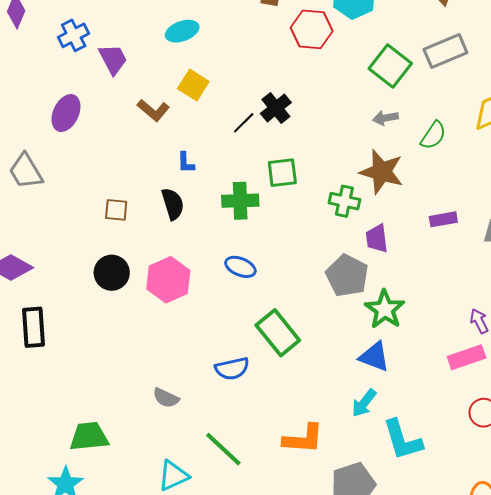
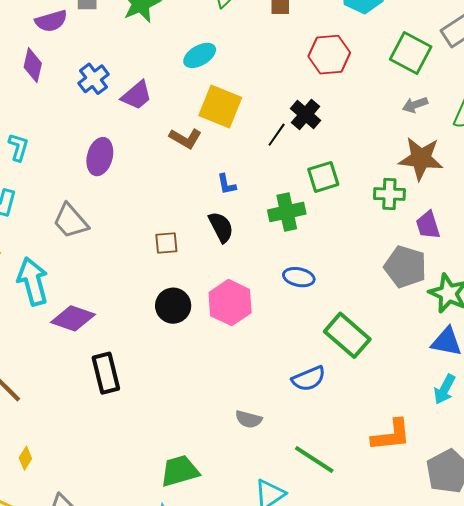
red hexagon: (312, 29) -> (329, 55), moved
purple trapezoid: (113, 59) -> (137, 95), turned 88
yellow square: (193, 85) -> (220, 106), size x1.4

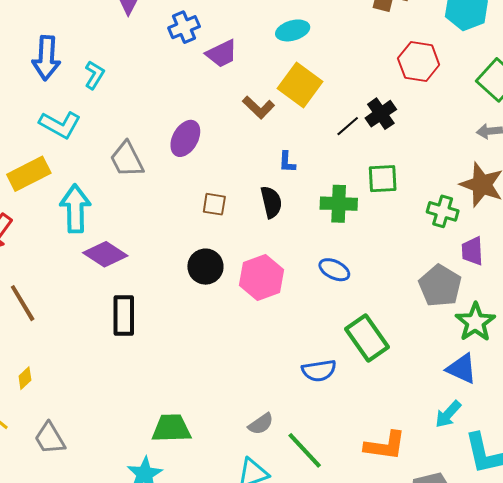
purple ellipse: (100, 157) -> (185, 138), moved
gray semicircle: (249, 419) -> (261, 424), moved, turned -64

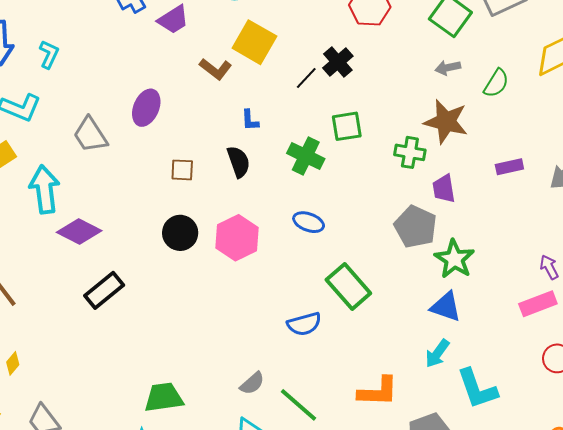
green cross: (339, 204) -> (306, 156), turned 30
black rectangle: (124, 316) -> (104, 290), turned 57

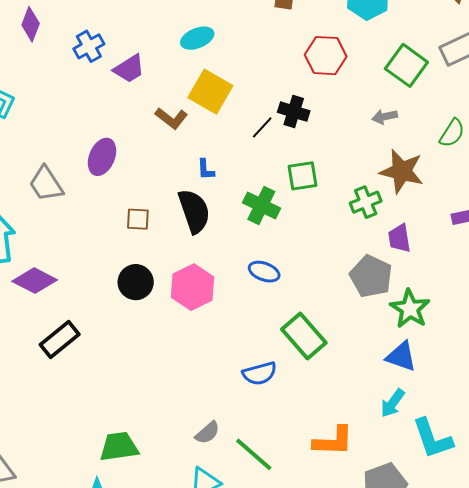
black cross: (338, 62) -> (294, 112), turned -32
gray arrow: (448, 68) -> (385, 117), moved
green cross: (410, 152) -> (366, 202), turned -32
black semicircle: (239, 162) -> (194, 211), size x1.4

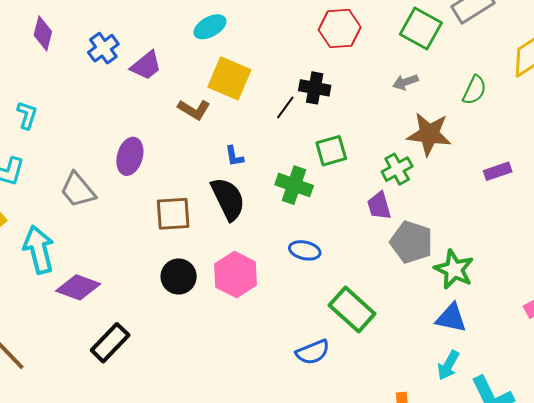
brown square: (138, 219) -> (173, 214), size x1.5
purple trapezoid: (399, 238) -> (379, 206), moved

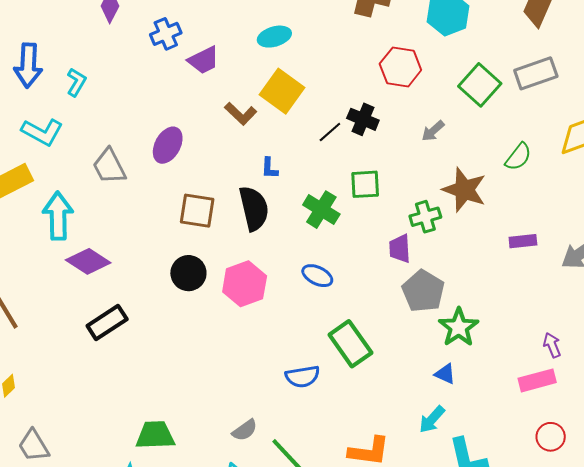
gray arrow: (405, 82) -> (433, 131), moved, turned -35
blue triangle: (451, 318) -> (445, 374), size x0.7

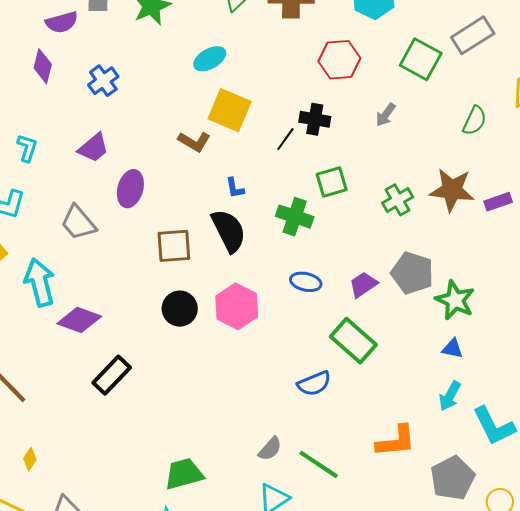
purple trapezoid: (204, 60) -> (93, 148), moved
brown star: (464, 190) -> (452, 190), moved
purple trapezoid: (400, 249) -> (363, 285), moved, turned 72

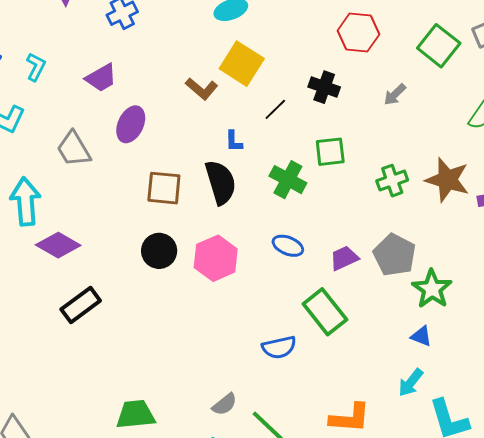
black line: (285, 139) -> (275, 109), moved

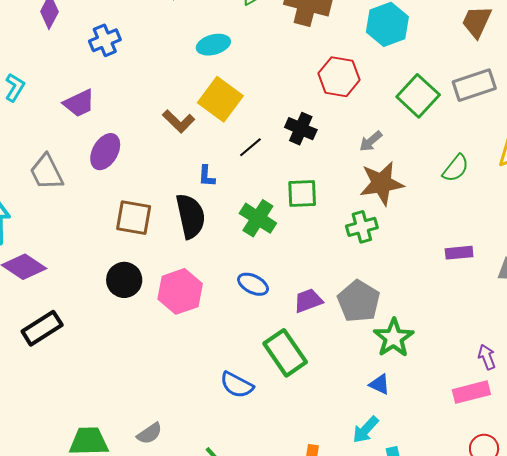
brown star: (447, 180) -> (382, 183), moved, turned -30
blue semicircle: (279, 347) -> (237, 385), turned 36
gray semicircle: (225, 404) -> (150, 433), moved

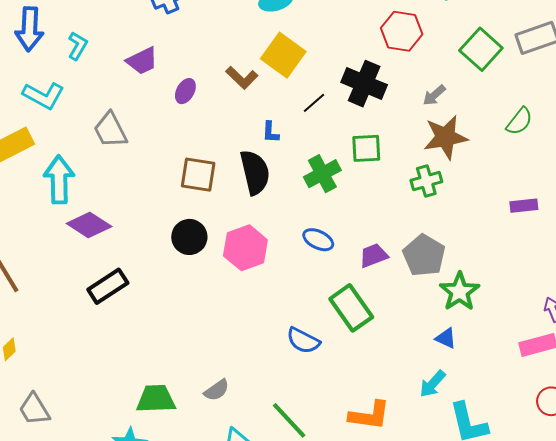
black cross: (301, 129) -> (364, 84), size x1.4
purple ellipse: (105, 152) -> (185, 91), moved, size x0.7
green cross: (258, 218) -> (322, 174), turned 30

